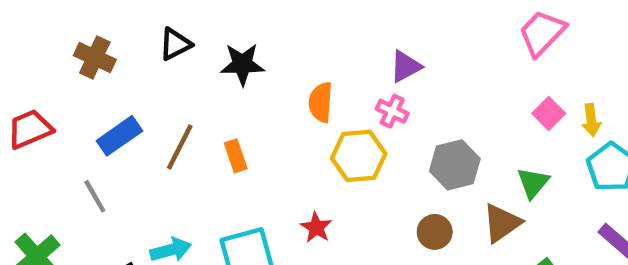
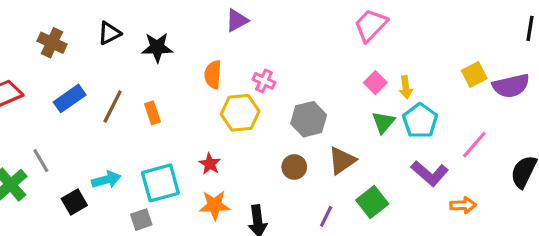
purple triangle: (406, 66) -> (237, 20), moved
green triangle: (533, 183) -> (383, 122), moved
gray line: (95, 196) -> (41, 161), moved

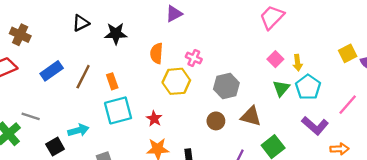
brown cross: (52, 43) -> (20, 35), moved
gray line: (41, 161) -> (31, 116), turned -42
brown triangle: (342, 161) -> (251, 116), turned 50
cyan square: (160, 183) -> (118, 110), moved

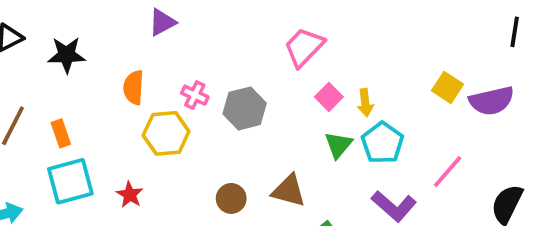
pink trapezoid: (272, 17) -> (304, 47), moved
yellow square: (348, 53) -> (448, 87), turned -30
gray hexagon: (226, 86) -> (245, 108), moved

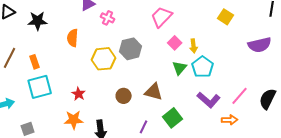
yellow square: (448, 87) -> (226, 17), moved
pink cross: (195, 95) -> (108, 18), moved
yellow hexagon: (166, 133) -> (104, 59), moved
pink line: (448, 172) -> (240, 96), moved
red star: (130, 195) -> (79, 94), moved

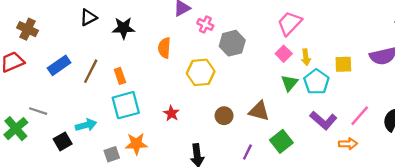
pink trapezoid: (162, 17) -> (290, 23), moved
yellow square: (226, 17) -> (343, 64), moved, turned -35
gray hexagon: (131, 49) -> (232, 43), moved
orange star: (74, 120) -> (136, 144), moved

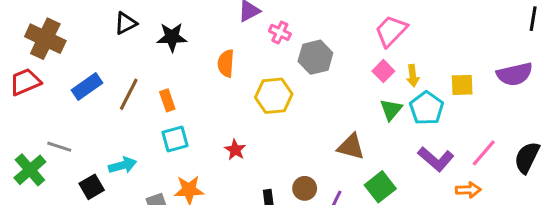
brown cross: (28, 29) -> (45, 39), size x1.4
cyan square: (126, 105) -> (175, 139), size x0.7
brown circle: (224, 116) -> (305, 188), moved

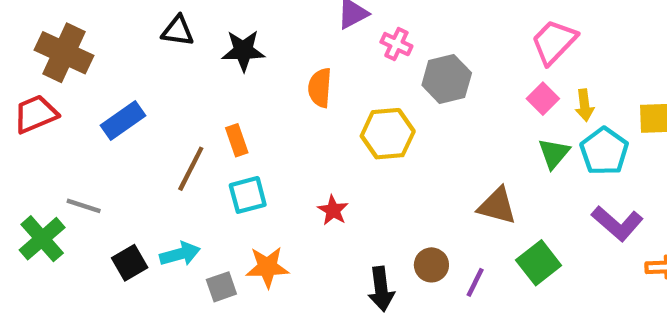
black triangle: (126, 23) -> (178, 31), turned 35
brown line: (129, 94) -> (191, 169), moved
cyan arrow: (123, 165) -> (180, 254), moved

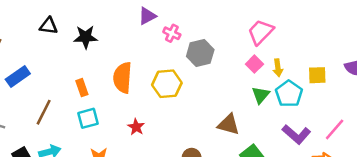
orange semicircle: (320, 88) -> (123, 78), moved, size x1.4
brown line: (191, 169) -> (44, 112), moved

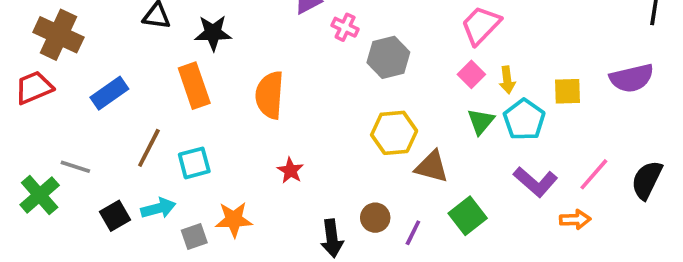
yellow hexagon: (167, 84) -> (394, 133), moved
orange rectangle: (82, 88) -> (194, 86), moved, size x1.6
cyan square: (88, 118) -> (194, 163), moved

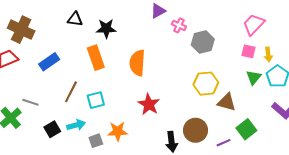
pink square: (471, 74) -> (248, 51), turned -32
red star: (290, 171) -> (149, 104), size x1.5
brown circle: (375, 218) -> (196, 130), size x1.5
purple line: (413, 233) -> (224, 143), moved, turned 40

